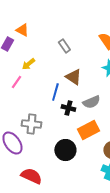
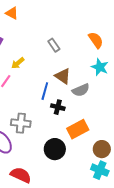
orange triangle: (22, 30) -> (12, 13), moved
gray semicircle: (91, 102) -> (81, 90), moved

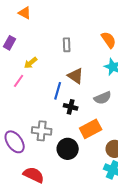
gray rectangle: (54, 45) -> (67, 45), turned 32
gray semicircle: (81, 90) -> (103, 98), moved
gray cross: (21, 123) -> (42, 131), moved

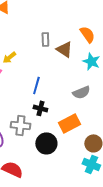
brown triangle: (76, 76) -> (64, 49), moved
black cross: (71, 107) -> (40, 108), moved

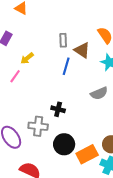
blue line: (36, 85) -> (66, 66), moved
orange rectangle: (69, 123) -> (87, 154), moved

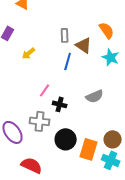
pink line: (15, 76) -> (45, 90), moved
gray semicircle: (99, 93) -> (95, 96), moved
orange rectangle: (87, 154) -> (89, 149), turned -45

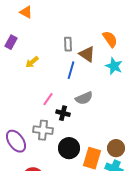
gray semicircle: (95, 96) -> (84, 98), moved

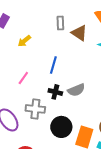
blue line: (71, 70) -> (53, 65), moved
gray semicircle: (84, 98) -> (76, 90), moved
pink line: (48, 99) -> (23, 78), moved

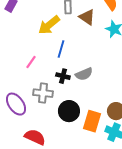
yellow arrow: (24, 41) -> (49, 25), moved, size x1.6

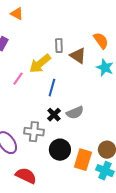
pink line: (31, 62) -> (18, 79), moved
black cross: (63, 76) -> (54, 115), turned 32

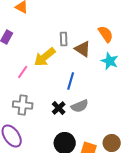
blue line: (52, 88) -> (71, 81), moved
gray cross: (34, 132) -> (23, 105), moved

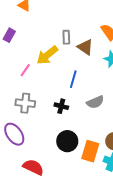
gray semicircle: (80, 106) -> (95, 102), moved
black cross: (59, 108) -> (61, 106), turned -32

